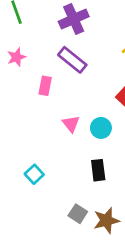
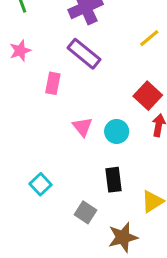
gray square: (78, 214) -> (86, 212), moved

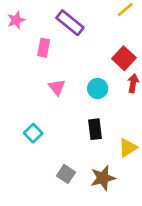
pink triangle: (82, 127) -> (57, 87), moved
gray square: (86, 212) -> (66, 174), moved

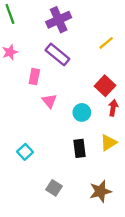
pink triangle: (57, 87) -> (49, 101), moved
yellow triangle: (128, 148) -> (108, 143), moved
brown star: (103, 178) -> (100, 191), moved

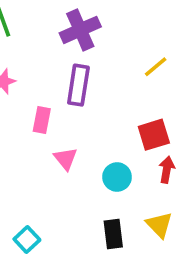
purple rectangle: (57, 54) -> (78, 85), turned 60
red square: (105, 86) -> (154, 135), turned 30
yellow triangle: (108, 143) -> (159, 225), turned -42

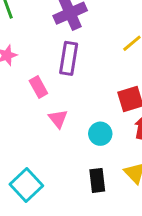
pink rectangle: (42, 120) -> (38, 87), turned -40
cyan square: (27, 240) -> (26, 185), size x1.5

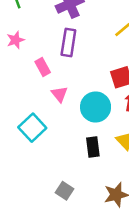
cyan circle: (100, 134) -> (96, 107), size x1.5
cyan square: (26, 185) -> (32, 128), moved

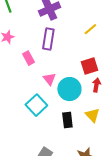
pink triangle: (59, 94) -> (49, 79), moved
cyan square: (32, 128) -> (36, 105), moved

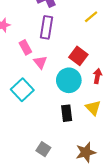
red square: (89, 66) -> (78, 56), moved, turned -36
pink triangle: (49, 79) -> (40, 62), moved
cyan square: (36, 105) -> (22, 90), moved

